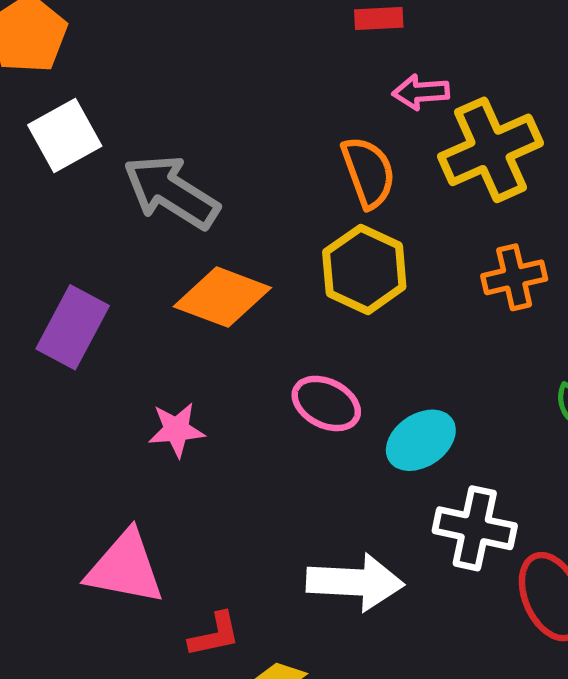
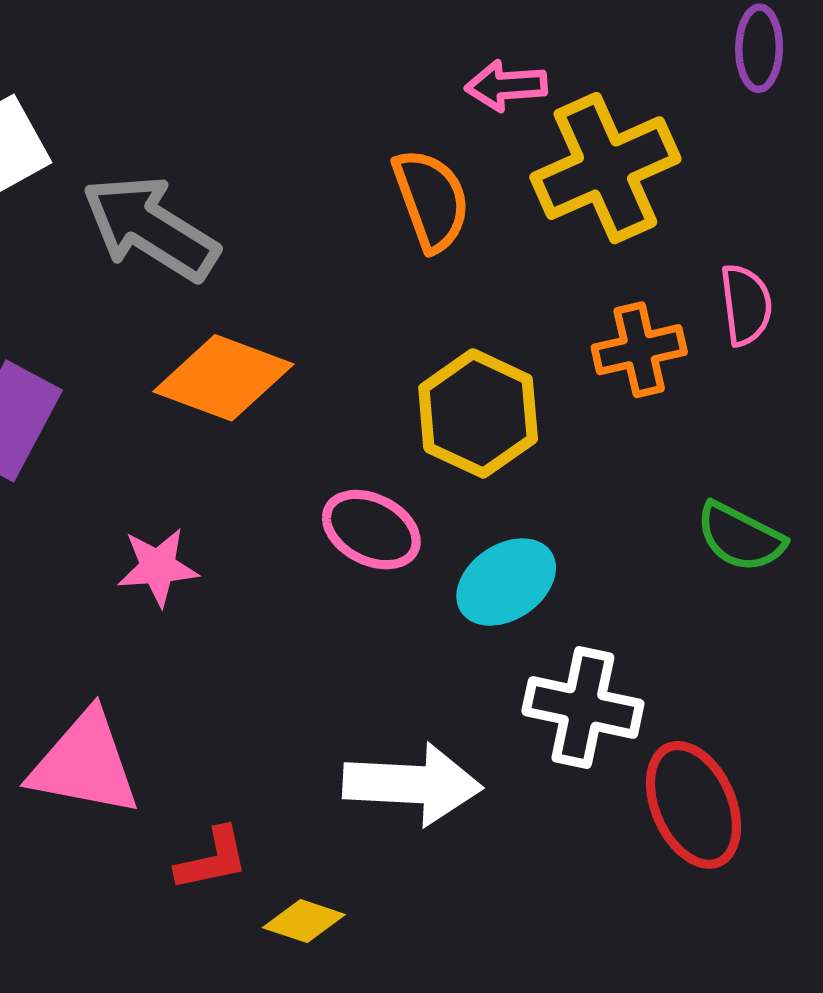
yellow hexagon: (364, 269) -> (478, 413), moved

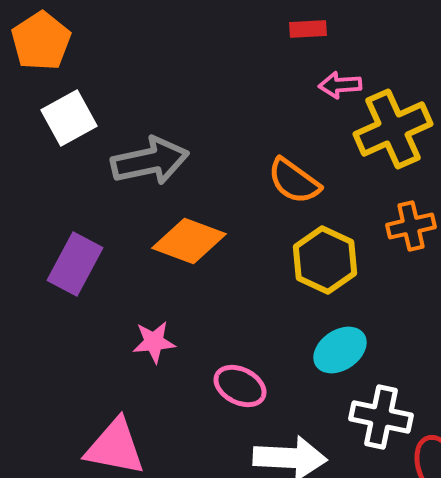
orange semicircle: (431, 200) -> (294, 181), moved, turned 146
gray arrow: (150, 228) -> (150, 161), turned 136
pink ellipse: (371, 530) -> (240, 386), moved

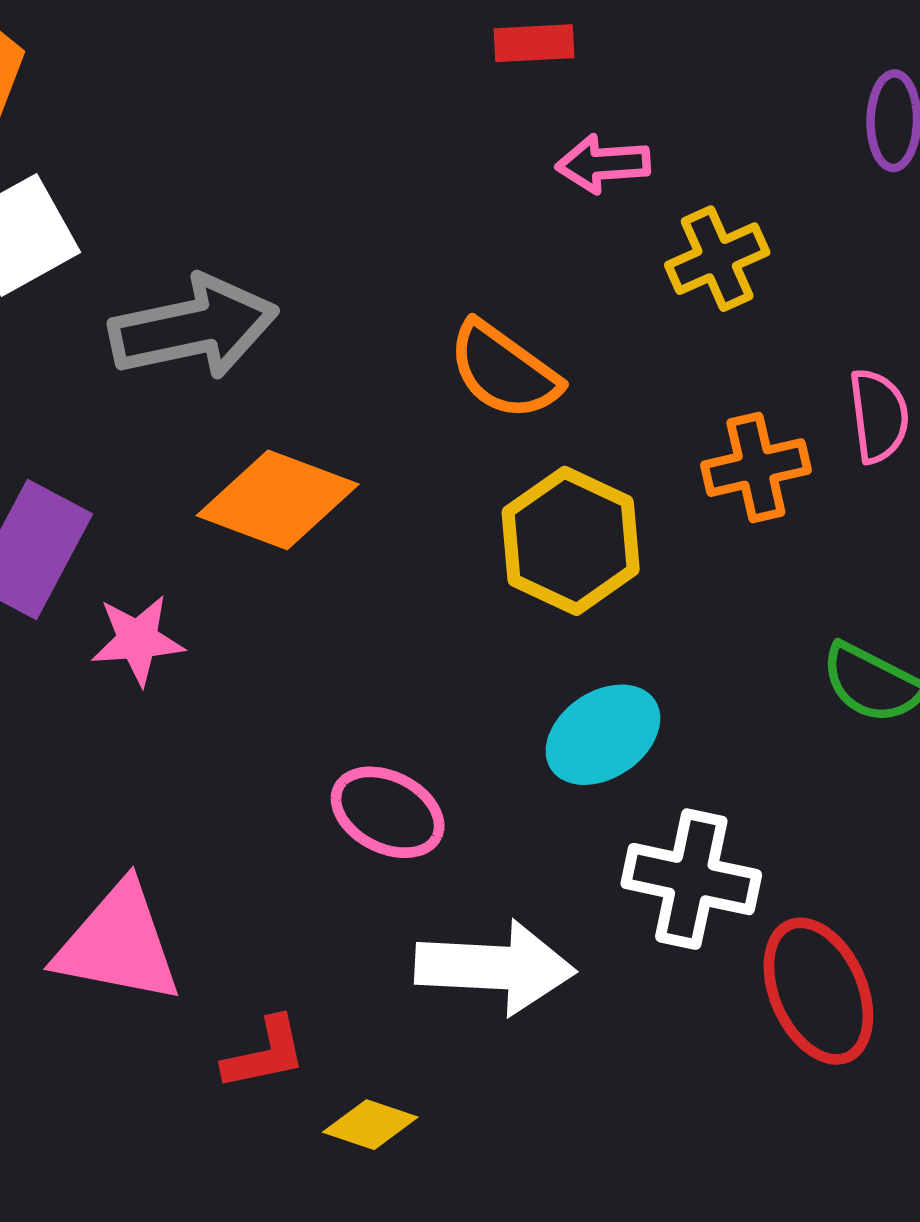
yellow cross: (393, 129) -> (717, 259), size x0.6
pink star: (154, 342) -> (138, 640), moved

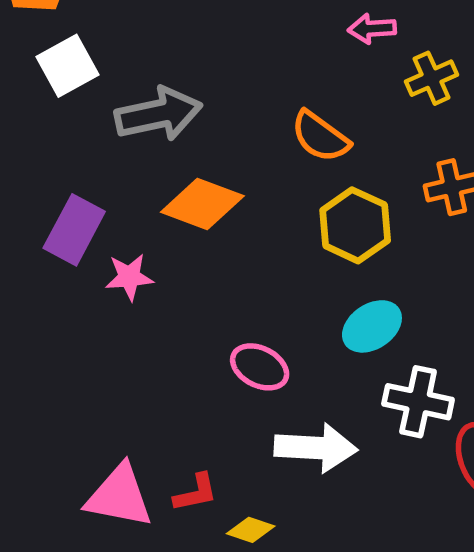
pink triangle: (118, 944) -> (119, 496), moved

